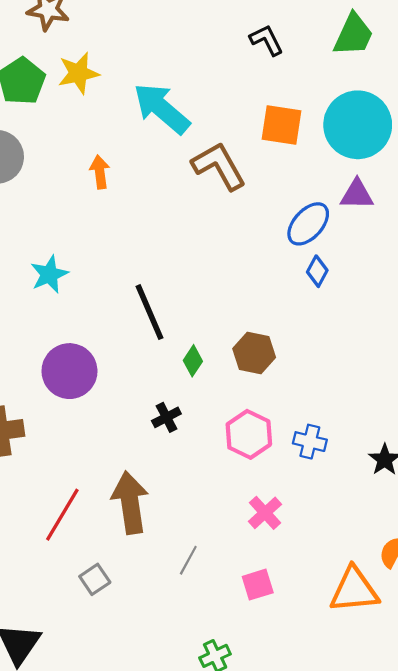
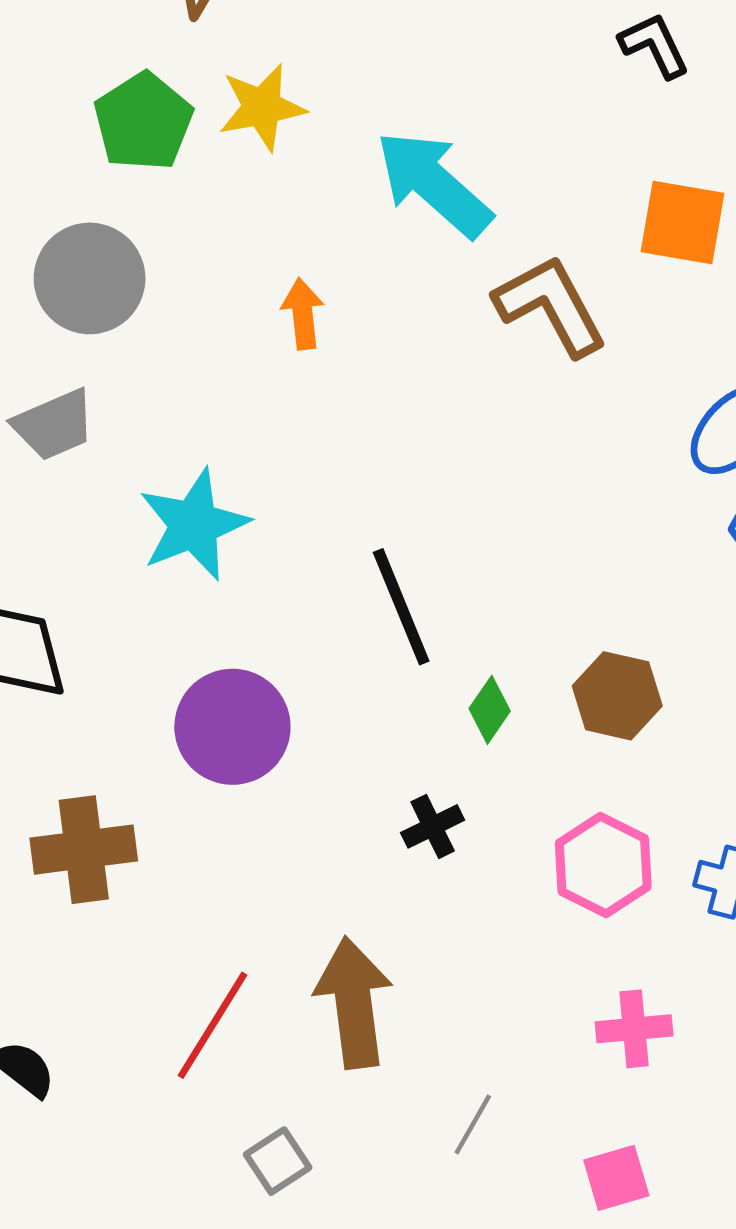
cyan star: (49, 274) -> (194, 525), size x1.4
pink cross: (265, 513) -> (634, 1029), turned 36

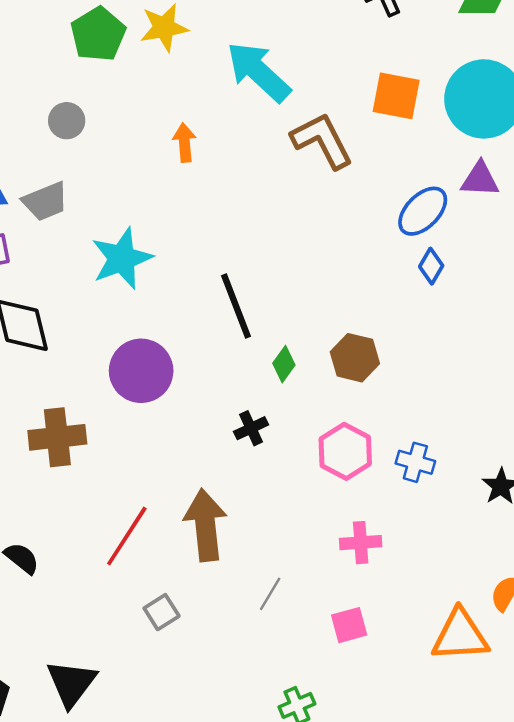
gray circle: (90, 278) -> (67, 121), size x0.6

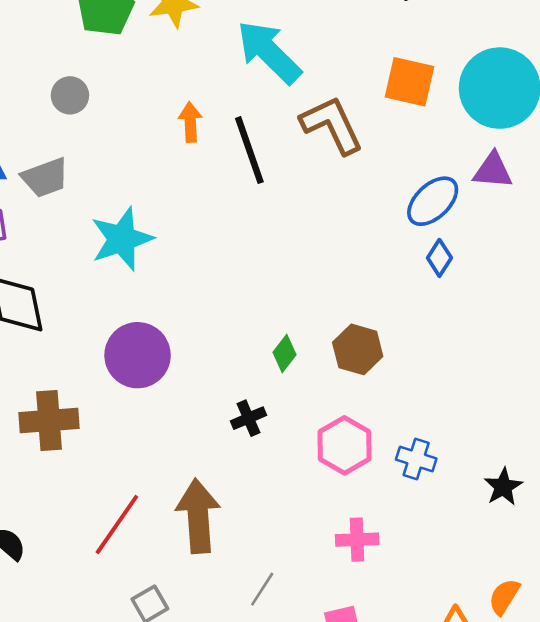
black line: (236, 306) -> (249, 150), moved

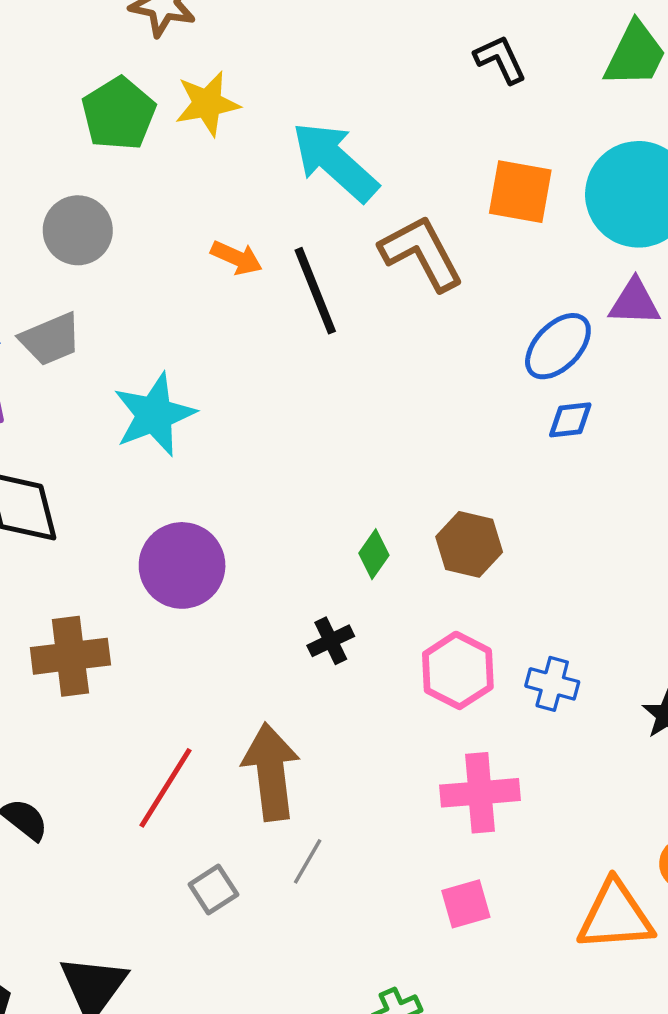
gray circle: (70, 95) -> (78, 230), size x1.4
orange arrow: (190, 122) -> (237, 258), turned 120
blue diamond: (439, 258) -> (570, 420), turned 54
pink cross: (357, 540) -> (480, 793), size x1.4
gray line: (262, 589) -> (308, 861), moved

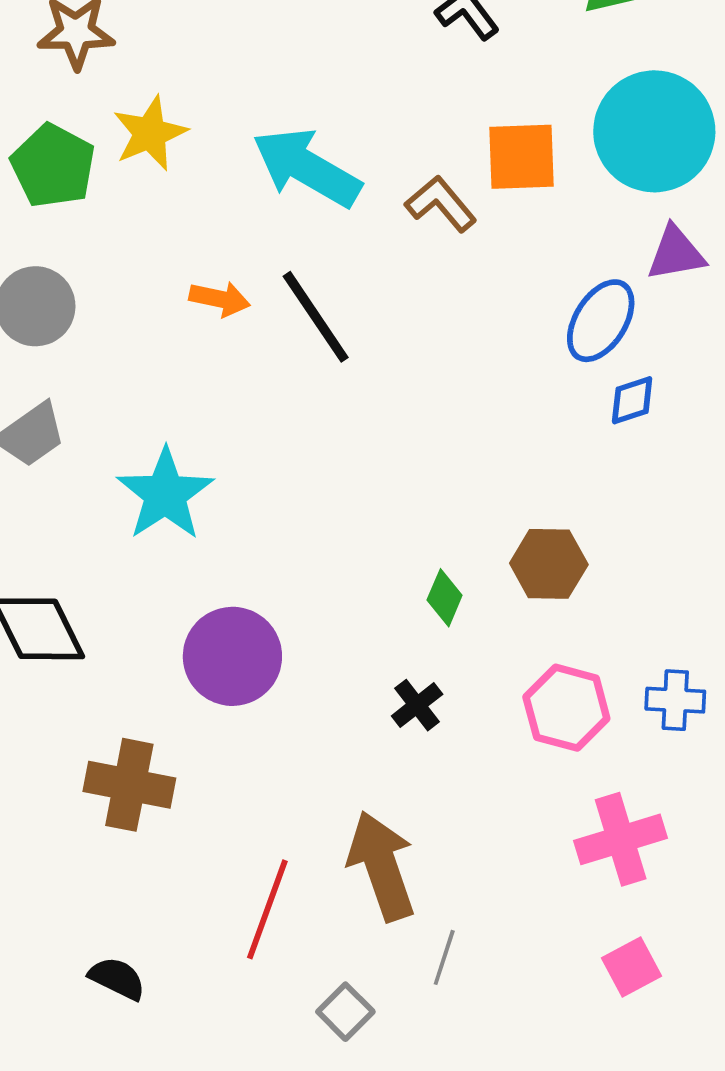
brown L-shape: (422, 253) -> (441, 204), moved, size x0.7
brown cross: (70, 656) -> (129, 785), turned 30

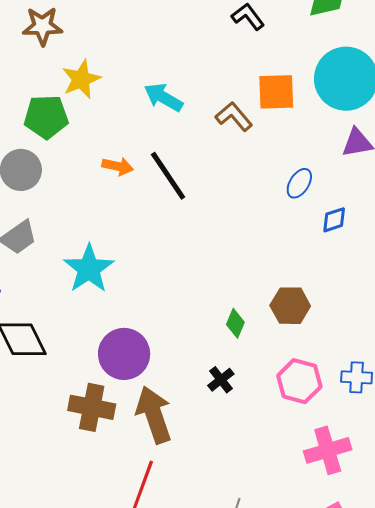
green pentagon: (53, 166) -> (46, 117), moved, turned -30
cyan arrow: (307, 168) -> (164, 97), size x0.7
blue ellipse: (601, 321) -> (299, 183), moved, size x0.7
brown cross: (129, 785) -> (92, 407), moved
brown arrow: (382, 866) -> (154, 415), moved

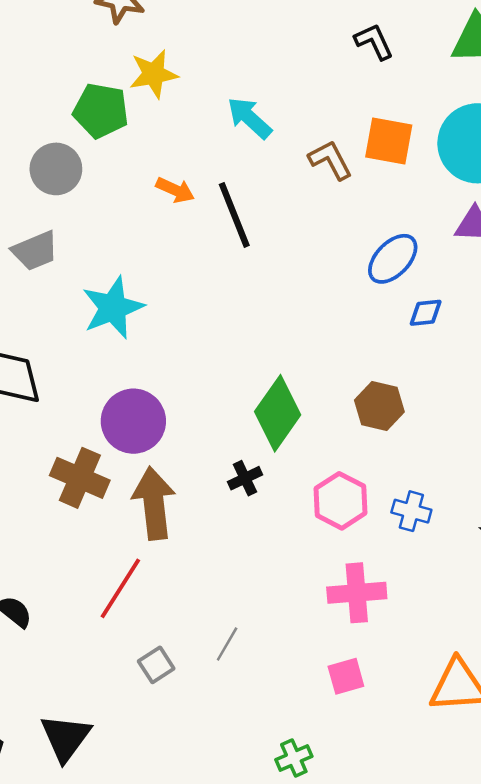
blue ellipse: (299, 183) -> (393, 259), size x1.4
brown hexagon: (290, 306) -> (379, 406), moved
green diamond: (235, 323) -> (278, 413), size x2.0

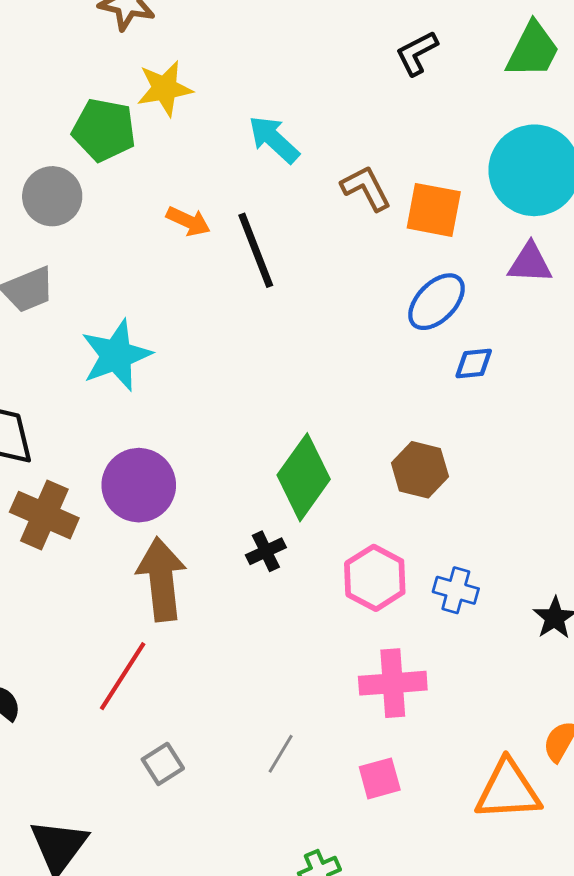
black L-shape: (374, 42) -> (417, 53), turned -93
orange square: (389, 141) -> (434, 210), moved
brown cross: (80, 478) -> (44, 515), moved
gray line: (227, 644) -> (281, 754), moved

